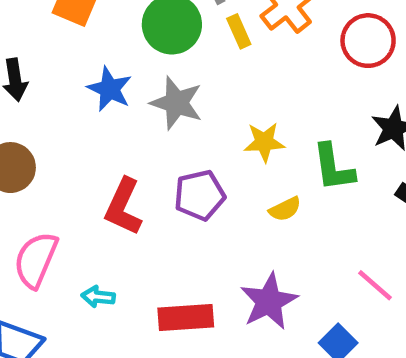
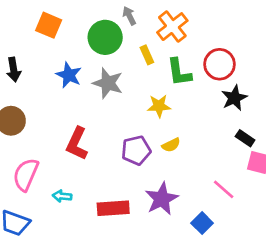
yellow rectangle: (239, 31) -> (147, 55), moved
red circle: (368, 41) -> (220, 64), moved
green L-shape: (333, 168) -> (179, 72), moved
purple pentagon: (200, 195) -> (136, 150), moved

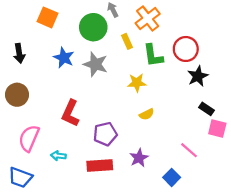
purple pentagon: (136, 150) -> (105, 134), moved
purple star: (162, 199) -> (139, 158), size x0.7

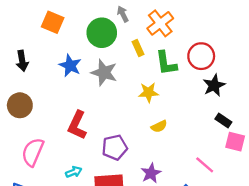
cyan arrow: (58, 156) -> (74, 172), moved, turned 152

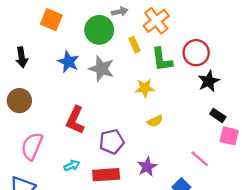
gray arrow: (123, 14) -> (120, 12), turned 105

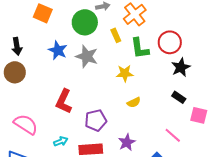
brown circle: (19, 101) -> (15, 72), moved
black rectangle: (218, 115) -> (179, 97), moved
pink semicircle: (32, 146) -> (26, 124), turned 100

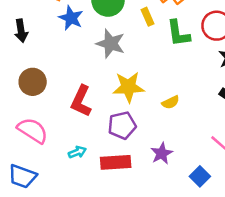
blue star: (58, 50) -> (71, 18), moved
brown circle: (15, 72) -> (33, 82), moved
yellow star: (125, 73) -> (128, 87), moved, size x1.4

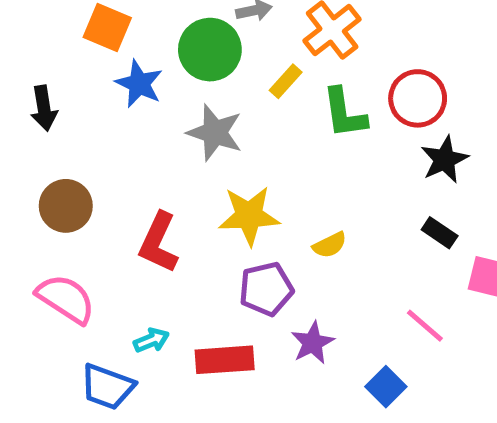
yellow rectangle: (148, 17) -> (286, 81), turned 66
purple pentagon: (122, 125) -> (266, 289), moved
blue trapezoid: (22, 176) -> (107, 387), moved

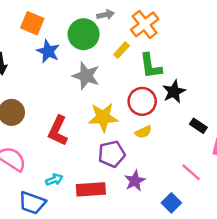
red circle: (418, 98) -> (142, 101), moved
black star: (444, 159) -> (174, 92), moved

